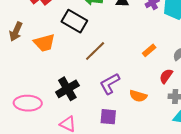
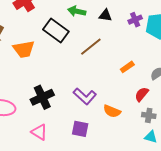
brown line: (95, 51) -> (91, 47), moved
purple L-shape: (110, 84) -> (85, 96), turned -115

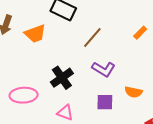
brown line: (91, 47) -> (92, 38), moved
orange semicircle: (112, 111) -> (133, 92), moved

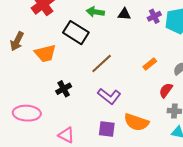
black cross: (62, 78) -> (64, 89), moved, size x0.7
orange semicircle: (133, 92) -> (136, 122), size x1.4

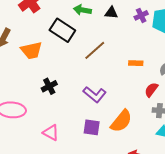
brown line: (102, 64) -> (95, 50), moved
orange rectangle: (150, 64) -> (136, 63), turned 40
orange semicircle: (136, 122) -> (121, 121), turned -70

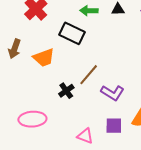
brown line: (95, 50) -> (89, 75), moved
pink triangle: (51, 133) -> (85, 136), moved

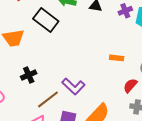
brown line: (89, 75) -> (48, 99), moved

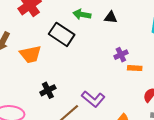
purple cross: (125, 11) -> (121, 55), moved

